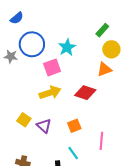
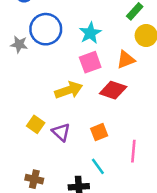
pink square: (52, 67) -> (90, 62), moved
orange triangle: (104, 69) -> (126, 60), moved

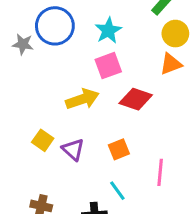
orange triangle: (126, 60) -> (171, 64), moved

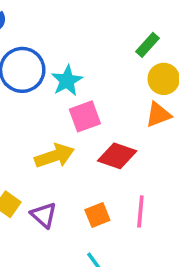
cyan star: (108, 30) -> (67, 81), moved
pink line: (160, 172) -> (140, 211), moved

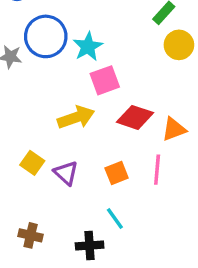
orange triangle: (158, 115) -> (174, 129), moved

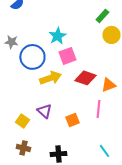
blue circle: (46, 36) -> (32, 57), moved
yellow square: (32, 163) -> (22, 121), moved
orange square: (117, 173) -> (72, 120), moved
cyan line: (115, 219) -> (104, 151), moved

